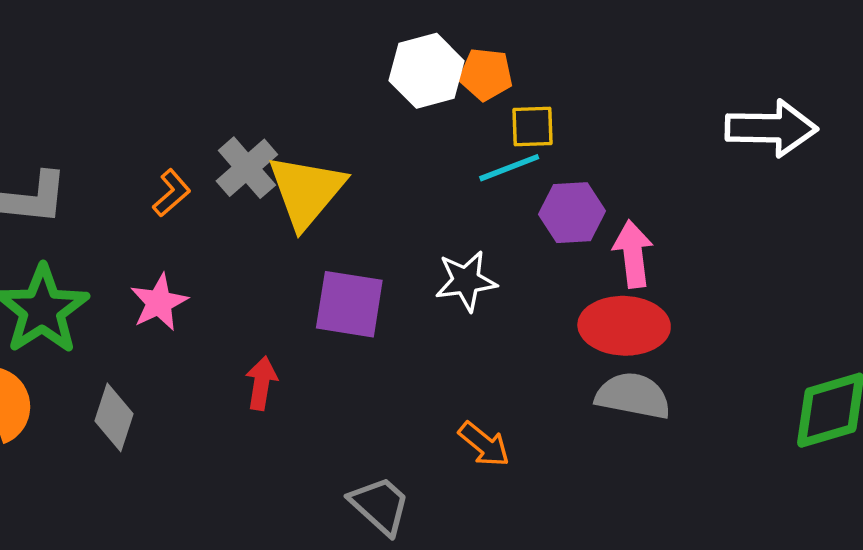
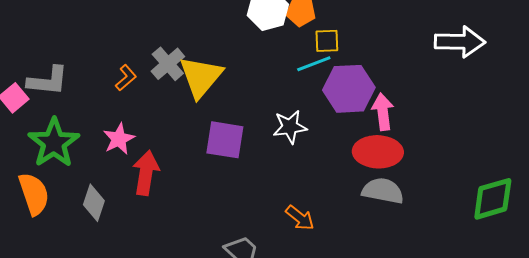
purple hexagon: (572, 213) -> (349, 89), size x1.4
red arrow: (261, 383) -> (146, 173), moved, size x1.5

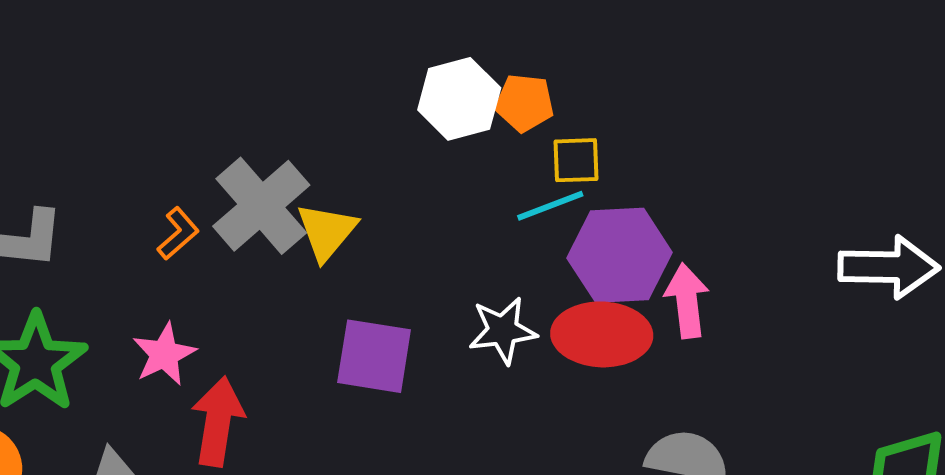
white arrow: (460, 42) -> (889, 267), moved
gray cross: (168, 64) -> (261, 206), size x1.4
yellow triangle: (201, 77) -> (327, 231), size x0.7
red ellipse: (378, 152) -> (602, 334), moved

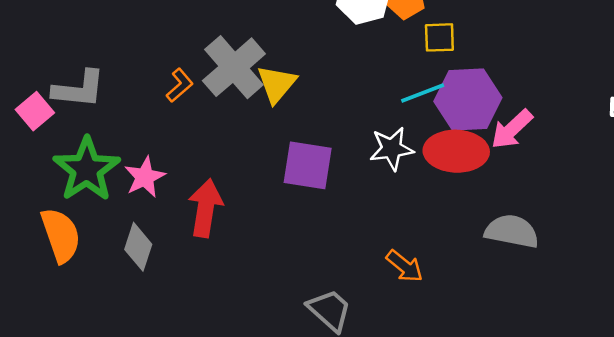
cyan line: (550, 206) -> (423, 93), moved
pink arrow: (687, 301) -> (512, 129), turned -126
pink star: (164, 354) -> (145, 177), moved

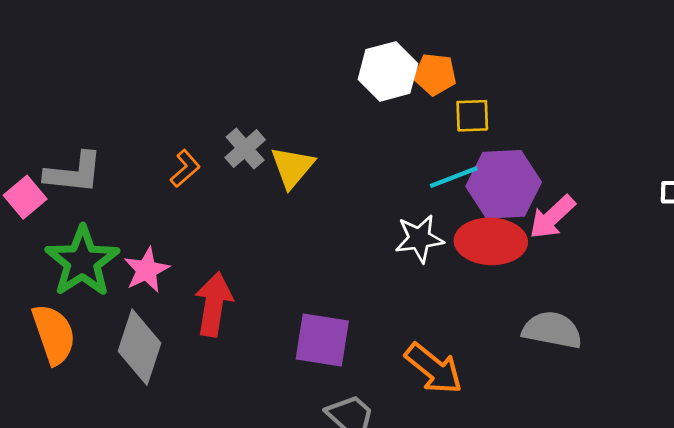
gray cross: (234, 67) -> (245, 149), size x0.6
purple square: (308, 165) -> (322, 340), moved
gray diamond: (138, 247) -> (139, 347), size x1.4
orange arrow: (405, 266) -> (434, 369), size x1.4

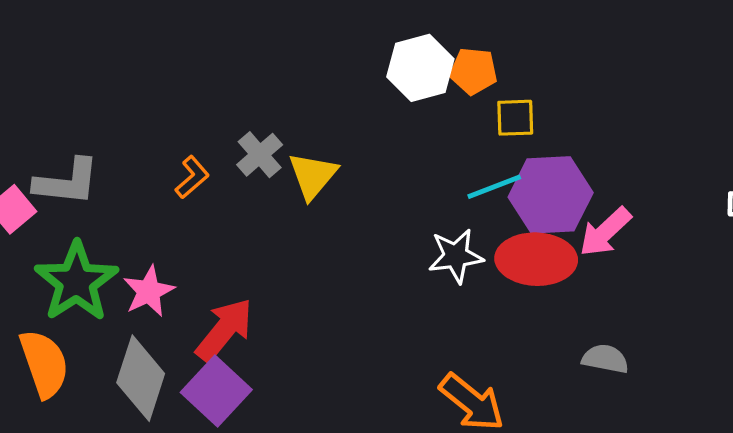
red arrow: (214, 304) -> (224, 330), turned 30
gray semicircle: (552, 330) -> (605, 359), size x0.7
purple square: (322, 340) -> (216, 391), moved, turned 34

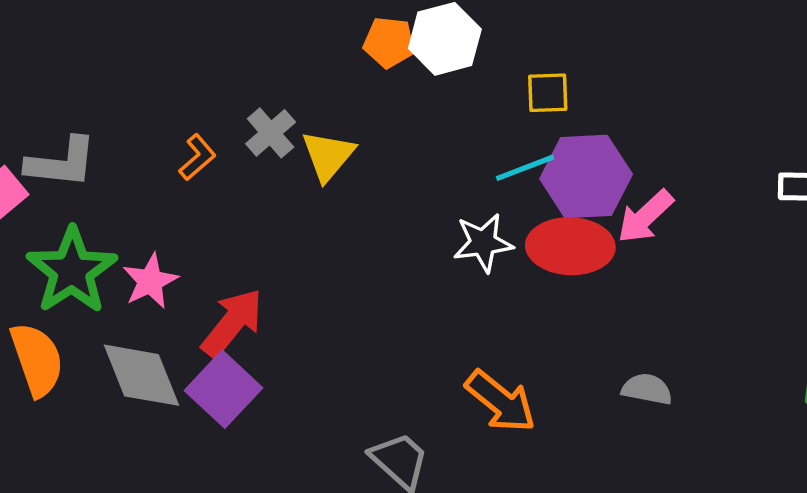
orange pentagon: (473, 71) -> (389, 42), moved
gray semicircle: (605, 359) -> (647, 389), moved
gray diamond: (141, 378) -> (142, 375), turned -40

